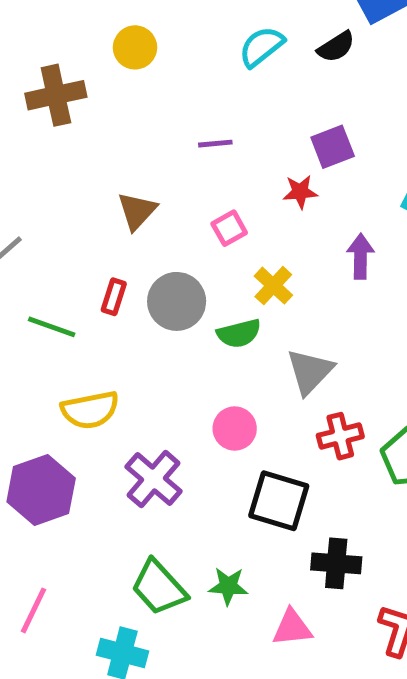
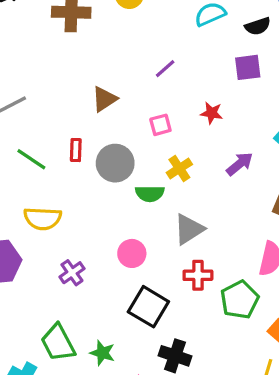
purple line: (215, 144) -> (165, 69), turned -50
purple square: (333, 147) -> (248, 67), moved
purple arrow: (360, 256) -> (240, 164), turned 36
red rectangle: (114, 297) -> (76, 150), turned -30
purple cross: (154, 479) -> (72, 273), size x0.7

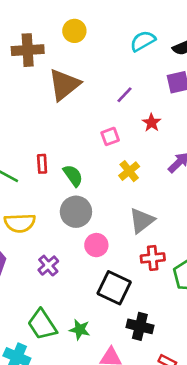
purple line: (165, 69) -> (125, 95), moved
brown triangle: (104, 99) -> (64, 85), moved, size x1.5
red star: (212, 113) -> (152, 123), turned 30
gray circle: (115, 163) -> (76, 212), moved
green semicircle: (150, 194) -> (73, 176), moved, turned -120

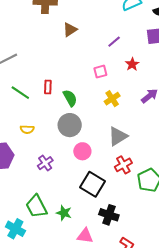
brown triangle: (64, 85) -> (70, 30), size x0.6
yellow semicircle: (20, 223) -> (27, 129), size x0.6
red cross: (153, 258) -> (123, 165), turned -30

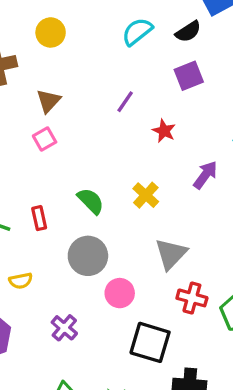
pink square: (100, 72) -> (45, 139), moved
red rectangle: (48, 87) -> (39, 218), moved
green semicircle: (70, 98) -> (91, 201), moved
red cross: (123, 165) -> (192, 298), turned -30

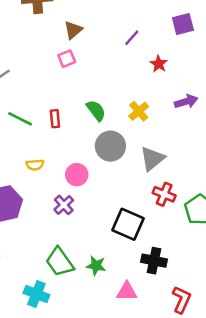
purple arrow: (205, 175) -> (186, 102), turned 30
gray circle: (88, 256) -> (110, 146), moved
pink circle: (120, 293) -> (77, 175), moved

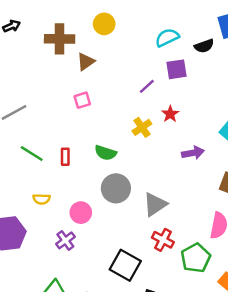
purple square: (183, 24) -> (177, 69), moved
brown triangle: (73, 30) -> (86, 62), moved
green semicircle: (96, 110) -> (105, 153), turned 140
yellow cross: (139, 111) -> (142, 127), moved

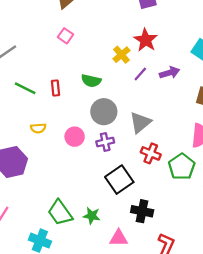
purple line: (147, 86) -> (140, 74), moved
pink square: (82, 100) -> (66, 36), turned -32
red star: (170, 114) -> (146, 40), size x1.5
purple cross: (65, 240) -> (105, 142), moved, turned 30
black square: (125, 265) -> (119, 180), turned 32

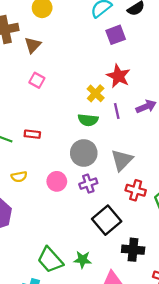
purple line: (140, 74) -> (117, 111), turned -48
green semicircle: (91, 81) -> (88, 120), moved
red rectangle: (55, 88) -> (32, 134), turned -72

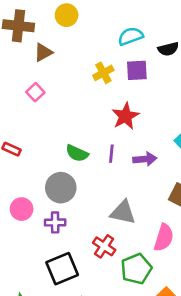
yellow cross: (96, 93) -> (103, 73), moved
gray triangle: (122, 160) -> (123, 212), moved, turned 40

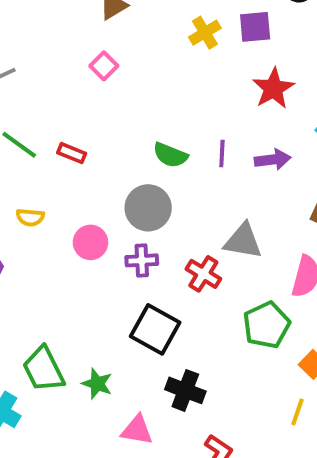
red star: (125, 116) -> (273, 88), moved
red cross: (104, 246) -> (203, 274), moved
black square: (62, 269) -> (155, 329), turned -36

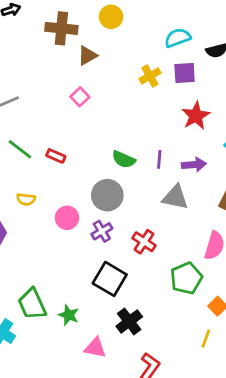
gray triangle: (243, 241) -> (175, 197), moved
purple cross: (142, 260) -> (102, 231), turned -30
black cross: (185, 390) -> (129, 321), turned 30

